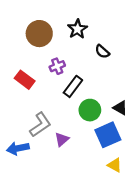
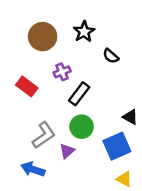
green circle: (90, 110) -> (82, 127), moved
blue arrow: (18, 148) -> (33, 169), moved, turned 30

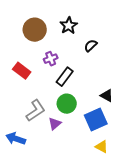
black semicircle: (111, 56) -> (91, 46), turned 96
blue arrow: (33, 169) -> (16, 139), moved

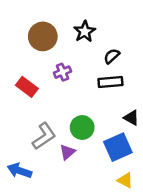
black rectangle: (65, 77) -> (110, 82), moved, turned 48

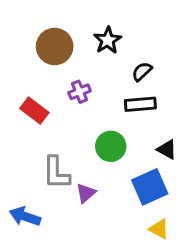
green circle: (82, 127) -> (111, 146), moved
gray L-shape: (44, 136) -> (56, 173), turned 124

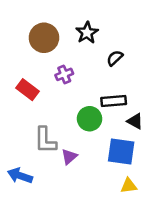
black rectangle: (140, 104) -> (114, 101), moved
blue square: (150, 187) -> (121, 152), turned 32
yellow triangle: (159, 229) -> (129, 186), turned -36

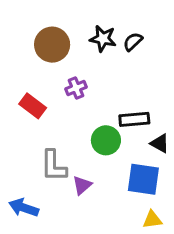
black star: (87, 33) -> (103, 39), turned -30
black semicircle: (115, 58) -> (133, 42), moved

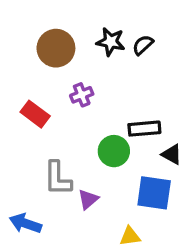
yellow triangle: (152, 220) -> (130, 236), moved

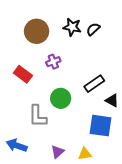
black rectangle: (144, 129) -> (94, 84), turned -30
green circle: (114, 151) -> (61, 98), moved
purple triangle: (88, 199) -> (58, 152), moved

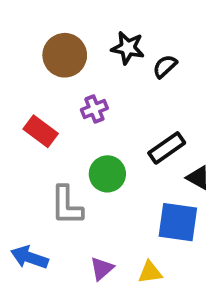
black semicircle: (93, 29) -> (165, 66), moved

